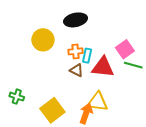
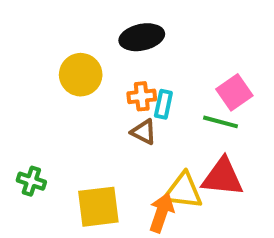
green line: (133, 65) -> (221, 122), moved
red triangle: (103, 67) -> (223, 177), moved
yellow square: (52, 110) -> (98, 207), turned 30

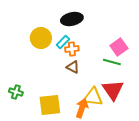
cyan rectangle: (163, 104) -> (63, 42), moved, turned 32
red triangle: (223, 177) -> (113, 90), turned 50

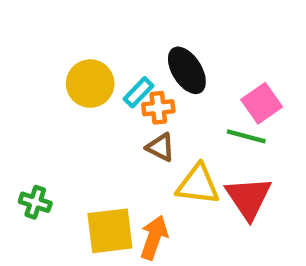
black ellipse: (72, 19) -> (187, 70), moved, turned 70
yellow triangle: (93, 97) -> (198, 185), moved
orange arrow: (82, 108) -> (154, 237), moved

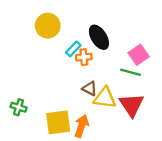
yellow circle: (90, 84) -> (48, 26), moved
brown triangle: (160, 147) -> (90, 89), moved

